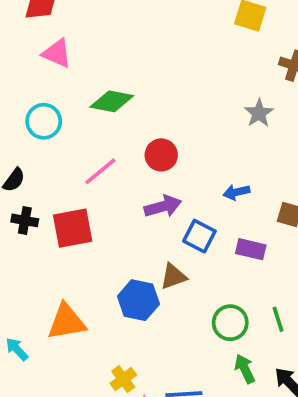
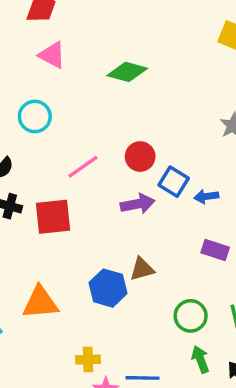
green diamond: (112, 101) -> (127, 72), moved
blue square: (199, 236) -> (174, 182), moved
yellow cross: (123, 379) -> (88, 359), turned 30

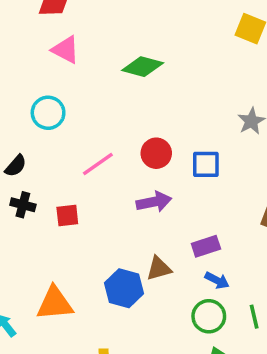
blue square: (174, 182) -> (206, 164), moved, turned -32
blue arrow: (206, 196) -> (217, 280), moved, turned -145
red square: (53, 217) -> (67, 215), size x0.6
purple rectangle: (215, 250) -> (206, 246), moved, turned -36

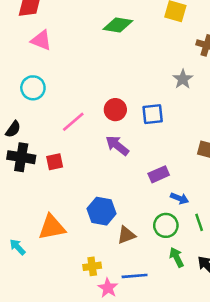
green diamond: (143, 67) -> (118, 25), moved
purple arrow: (154, 202) -> (117, 145), turned -125
black cross: (23, 205) -> (21, 157), size x1.5
brown triangle: (159, 268) -> (126, 235), moved
blue arrow: (217, 280) -> (180, 198), moved

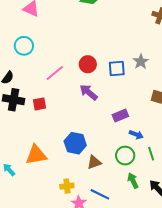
gray star: (183, 79) -> (141, 62), moved
blue line: (135, 276) -> (100, 194), turned 30

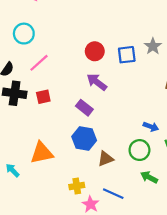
pink line: (55, 73) -> (39, 63), moved
purple rectangle: (120, 115) -> (84, 108), moved, turned 63
green arrow: (133, 181) -> (149, 177), turned -35

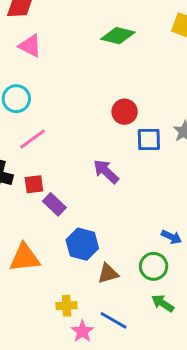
red circle: (95, 51) -> (125, 112), moved
purple rectangle: (84, 108) -> (54, 204), moved

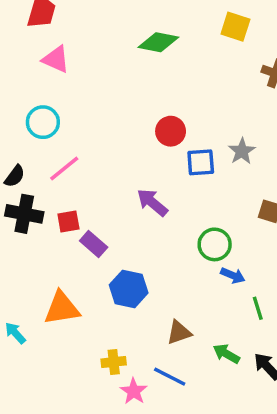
green circle: (154, 266) -> (215, 244), moved
brown triangle: (108, 273) -> (179, 332), moved

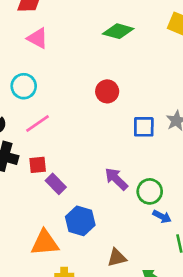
red circle: (171, 131) -> (107, 91), moved
purple arrow: (152, 202) -> (116, 179), moved
orange triangle: (62, 308) -> (45, 243), moved

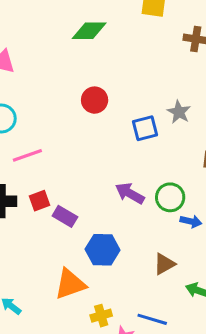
pink line: (37, 123) -> (27, 155), turned 30
brown triangle: (117, 258) -> (164, 264), moved

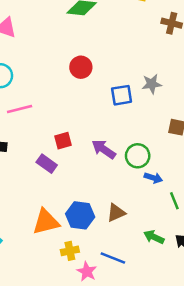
gray star: (179, 112) -> (152, 84), turned 30
red square: (39, 201) -> (63, 141), moved
blue hexagon: (103, 250) -> (80, 215), moved
brown triangle: (164, 264) -> (116, 213), moved

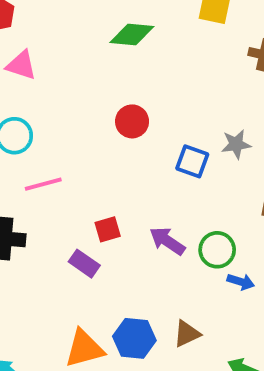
blue square: (122, 95) -> (192, 161), turned 30

